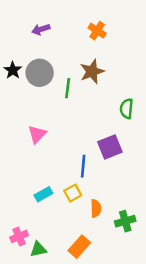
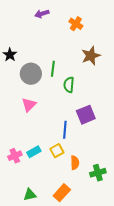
purple arrow: (41, 29) -> (42, 14), moved
brown star: (92, 72) -> (91, 56), moved
gray circle: (40, 73) -> (31, 74), moved
green semicircle: (127, 109) -> (69, 85), moved
pink cross: (19, 236) -> (15, 156), moved

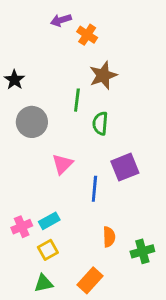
orange cross: (76, 24) -> (87, 35), moved
brown star: (91, 56) -> (103, 75), moved
gray circle: (31, 74) -> (32, 122), moved
pink triangle: (29, 105) -> (62, 164), moved
yellow square: (57, 151) -> (48, 250), moved

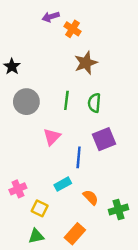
green line: (77, 100) -> (66, 100), moved
green semicircle: (100, 123) -> (94, 103), moved
cyan rectangle: (49, 221) -> (63, 184), moved
orange semicircle: (109, 237) -> (91, 197), turned -42
yellow square: (48, 250) -> (40, 208), turned -35

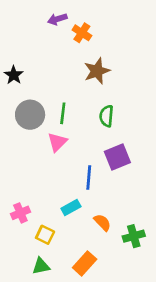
green line: (66, 100) -> (63, 113), moved
pink triangle: (52, 137) -> (57, 142), moved

